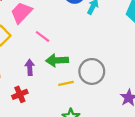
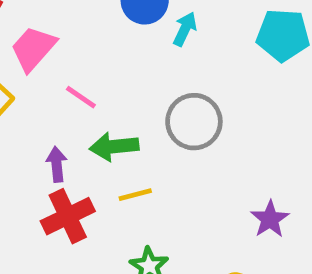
gray circle: (92, 71) -> (194, 122), moved
red cross: (20, 94) -> (68, 216), moved, size x1.5

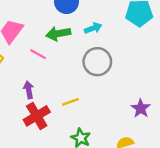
cyan arrow: (185, 29) -> (93, 28), moved, turned 49
green arrow: (114, 147) -> (58, 34), moved

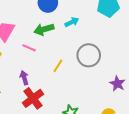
gray circle: (97, 62) -> (89, 55), moved
yellow line: (70, 102) -> (58, 66), moved, turned -32

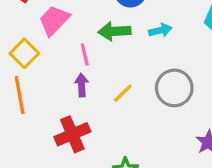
pink line: (29, 48) -> (85, 54), turned 40
purple arrow: (24, 78) -> (82, 85), moved

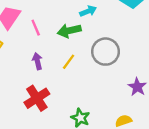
green arrow: (114, 31) -> (69, 31), moved
pink line: (85, 54) -> (36, 28), moved

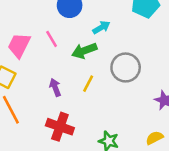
pink line: (36, 28) -> (52, 39), moved
red cross: (37, 98) -> (60, 127), turned -30

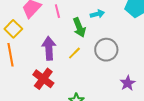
green arrow: (84, 51) -> (79, 27), turned -108
purple arrow: (55, 87) -> (49, 48), size x1.6

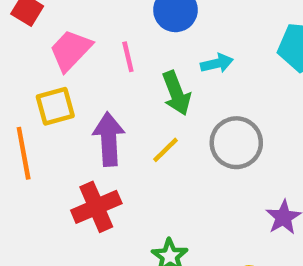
yellow square: (13, 29) -> (55, 106), moved, turned 30
red cross: (43, 79) -> (96, 207), turned 30

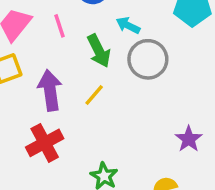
cyan arrow: (217, 63) -> (128, 25), turned -135
gray circle: (236, 143) -> (148, 59), moved

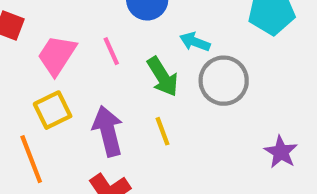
yellow line: (94, 95) -> (163, 131), turned -55
purple star: (189, 139) -> (281, 152), moved

